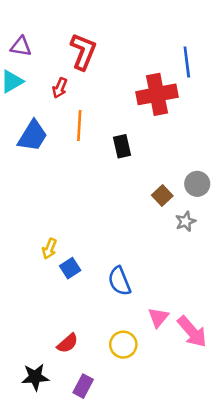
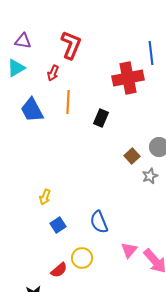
blue trapezoid: (33, 136) -> (32, 110), turned 120
black rectangle: (122, 146) -> (101, 118), turned 36
blue square: (70, 268) -> (58, 225), moved
yellow circle: (123, 345) -> (82, 258), moved

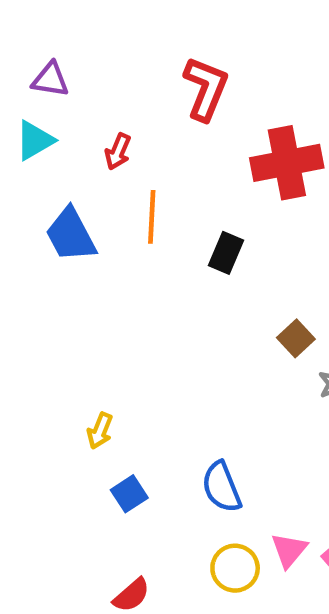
red L-shape: (71, 45) -> (206, 89), moved
yellow circle: (82, 258) -> (235, 568), moved

